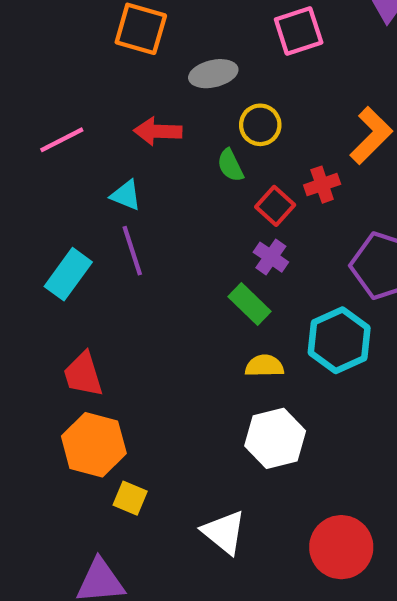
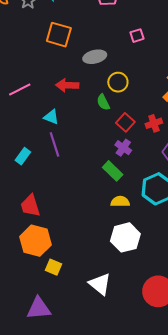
pink square: (299, 31) -> (137, 36), size x0.6
red cross: (322, 185) -> (154, 123), moved
cyan rectangle: (68, 274) -> (23, 156), size x0.7

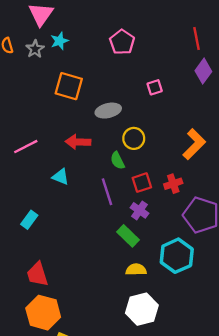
red square: (125, 122) -> (142, 183), turned 30
purple line: (55, 144) -> (107, 192), moved

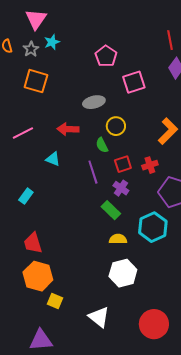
pink pentagon: (122, 42) -> (106, 56), moved
orange square: (69, 86) -> (36, 81), moved
pink square: (155, 87) -> (134, 82), size x1.6

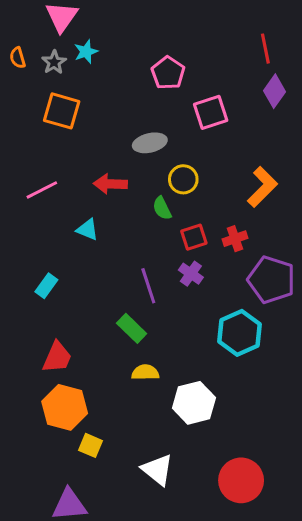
purple line: (93, 172) -> (148, 286), moved
green rectangle: (111, 210) -> (132, 328), moved
yellow semicircle: (118, 239) -> (145, 372), moved
red trapezoid: (33, 243) -> (57, 357), turned -140

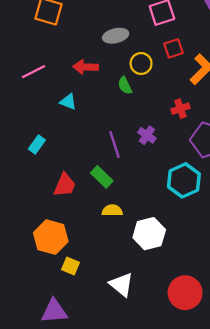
red square: (194, 237) -> (173, 48), moved
red trapezoid: (57, 357) -> (65, 185), moved

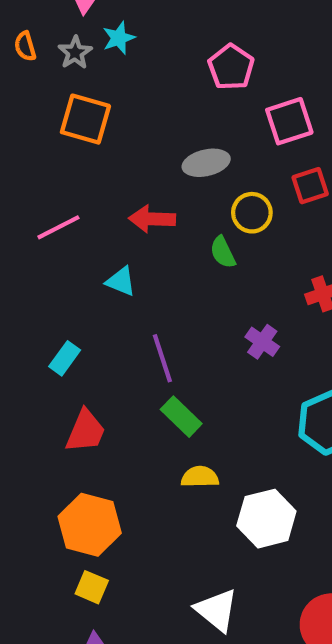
purple line: (114, 145) -> (162, 358), moved
red trapezoid: (65, 185) -> (85, 431), moved
yellow square: (70, 266) -> (92, 587), moved

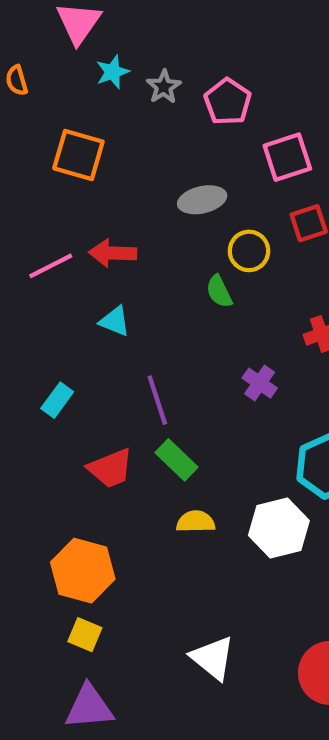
gray star: (75, 53) -> (164, 87), moved
red arrow: (152, 219) -> (113, 253), moved
red trapezoid: (85, 431) -> (110, 468), moved, turned 45
white hexagon: (266, 519) -> (279, 528), moved

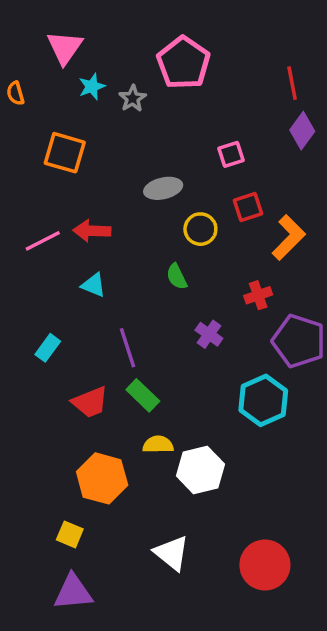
pink pentagon: (228, 102) -> (183, 63), moved, size x1.4
pink square: (287, 157) -> (231, 154), size x0.7
green semicircle: (219, 291) -> (177, 277), moved
white hexagon: (279, 528) -> (200, 470), moved
orange hexagon: (83, 571) -> (102, 478), moved

